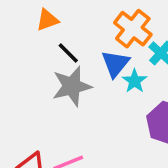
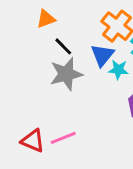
cyan star: (135, 81) -> (118, 70), turned -30

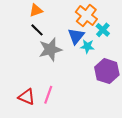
black line: (63, 46) -> (37, 30), moved
pink line: (63, 138) -> (48, 95), turned -48

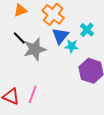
orange cross: (86, 16) -> (53, 14), moved
black line: (37, 30) -> (19, 38), moved

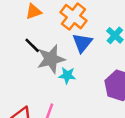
cyan star: (72, 46) -> (67, 75), moved

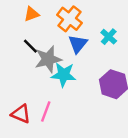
cyan star: (67, 75) -> (64, 75), size x1.5

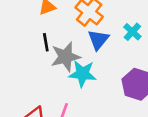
black line: (30, 46) -> (46, 42), turned 35

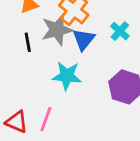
gray star: (66, 57) -> (57, 30), moved

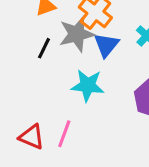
black line: (28, 42) -> (44, 48), turned 36

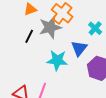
blue triangle: (106, 45) -> (79, 48), moved

